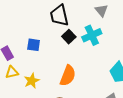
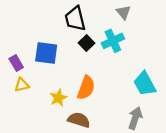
blue square: (34, 45) -> (46, 53), size x1.5
yellow star: (32, 81) -> (58, 98), moved

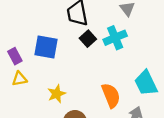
orange semicircle: (86, 88) -> (111, 95), moved, turned -45

